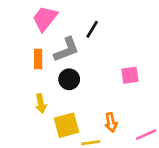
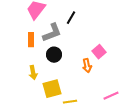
pink square: (130, 75) -> (99, 52), turned -32
orange arrow: (111, 122) -> (87, 66), moved

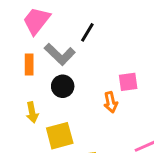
gray L-shape: (52, 33) -> (60, 54), turned 65
pink square: (99, 52) -> (128, 82), turned 32

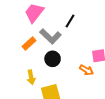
orange rectangle: (29, 64) -> (29, 43), turned 48
orange arrow: (111, 102) -> (86, 70), turned -48

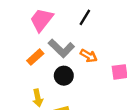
black line: (70, 21) -> (85, 17), moved
orange arrow: (86, 70) -> (89, 56), moved

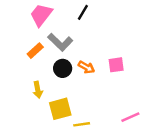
orange arrow: (89, 56) -> (86, 67), moved

